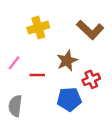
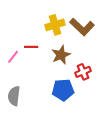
yellow cross: (38, 28) -> (55, 25), moved
red line: (37, 75) -> (31, 47), moved

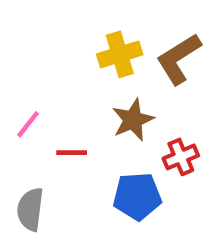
brown L-shape: (82, 27) -> (179, 59), turned 105
red line: (31, 47) -> (72, 153), moved

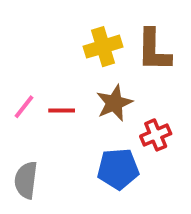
brown L-shape: (179, 59) -> (154, 50), turned -57
red line: (72, 153) -> (62, 111), moved

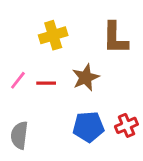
yellow cross: (103, 47) -> (53, 35), moved
red cross: (156, 135) -> (126, 125), moved

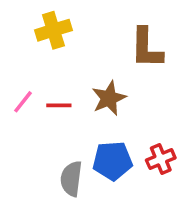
yellow cross: (53, 35) -> (53, 30), moved
gray semicircle: (19, 135) -> (71, 179), moved

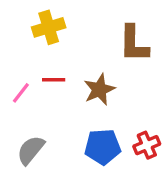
red line: (59, 105) -> (54, 80), moved
gray semicircle: (71, 179) -> (31, 150), moved, turned 32

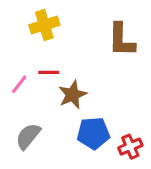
brown star: (99, 90) -> (73, 95), moved
red cross: (147, 145) -> (130, 147), moved

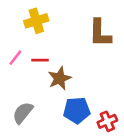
pink line: (19, 84) -> (15, 58), moved

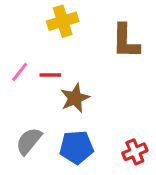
yellow cross: (36, 21) -> (63, 21), moved
blue pentagon: (77, 110) -> (76, 147), moved

